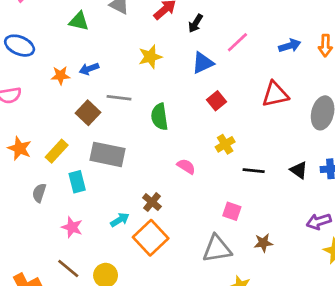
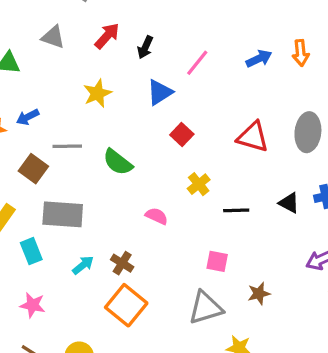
red triangle: (275, 94) -> (253, 137), moved, turned 36
green semicircle: (160, 117) -> (118, 162), turned -36
cyan arrow: (120, 220) -> (83, 265), moved

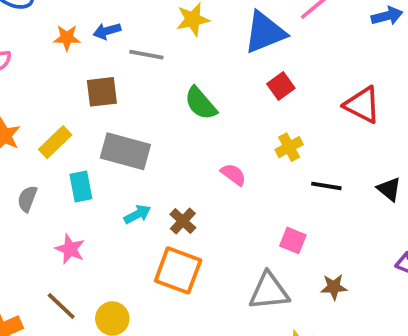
blue triangle: (160, 92) -> (265, 32), size x1.4
gray line: (67, 146) -> (146, 55), moved
brown square: (33, 169) -> (102, 92), turned 36
orange square: (126, 305) -> (178, 270), turned -30

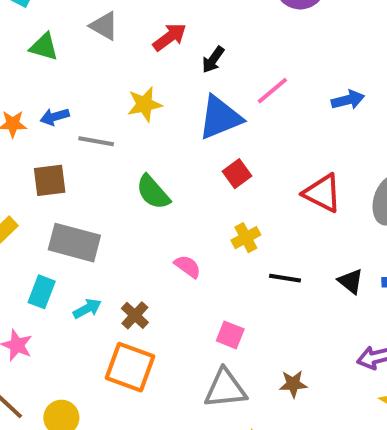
cyan rectangle: (81, 187) -> (42, 292), moved, turned 32
pink square: (293, 240) -> (230, 335), moved

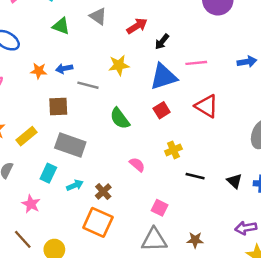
pink line: (272, 91) -> (196, 63), turned 30
blue arrow: (348, 100) -> (247, 62), moved
red square: (237, 174) -> (162, 110), moved
red triangle: (322, 193) -> (207, 106), moved

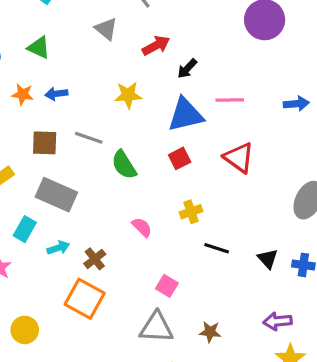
green triangle: (61, 26) -> (39, 47), moved
gray line: (88, 85) -> (89, 138), moved

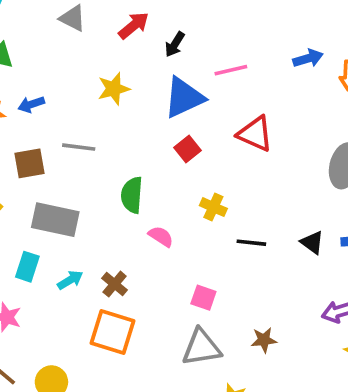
green semicircle: (124, 165) -> (132, 195), moved, turned 48
yellow cross: (191, 212) -> (213, 207), turned -35

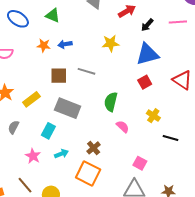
pink line: (231, 70) -> (178, 22), moved
cyan arrow: (70, 280) -> (61, 154), moved

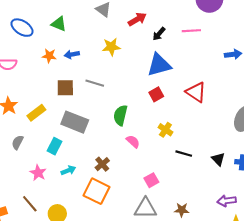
yellow star: (111, 43) -> (111, 47), moved
pink square: (140, 163) -> (151, 180), turned 32

